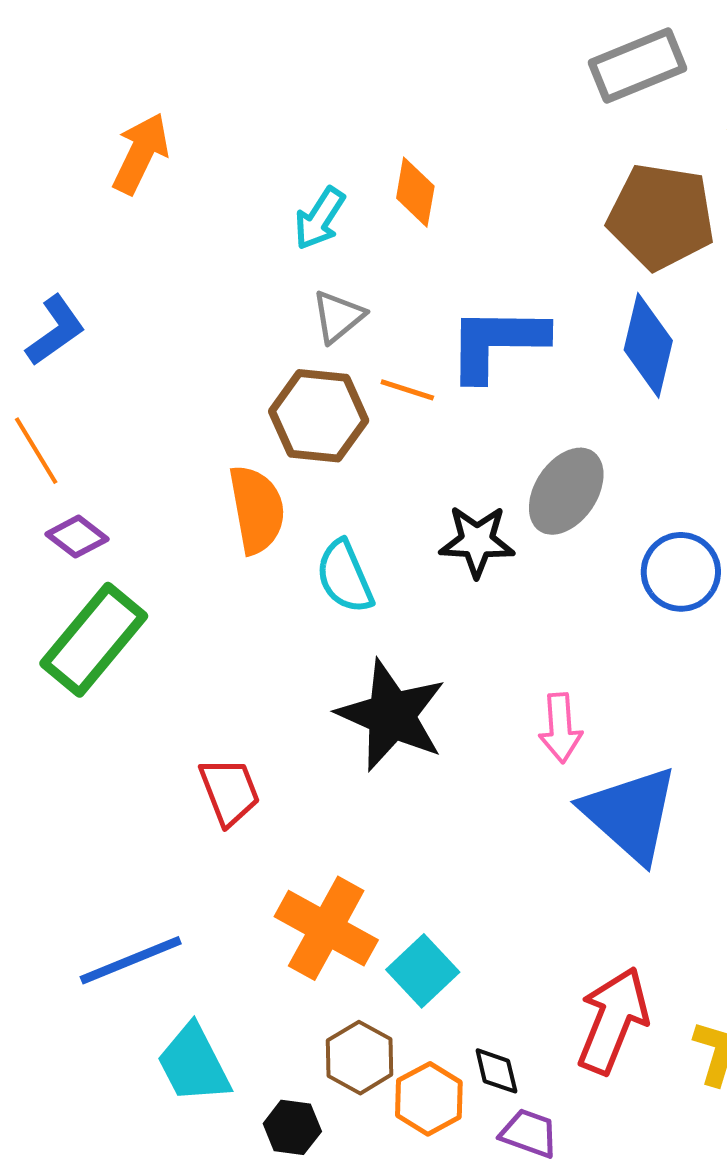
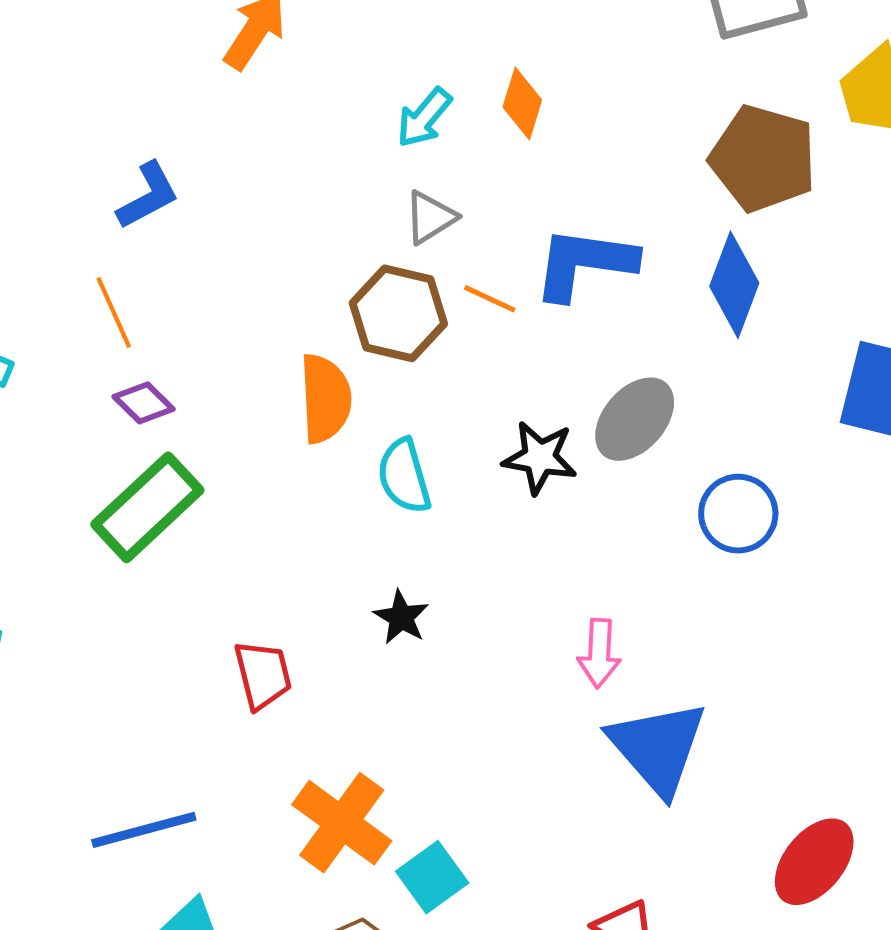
black star: (391, 715) -> (401, 617), moved, size x0.5

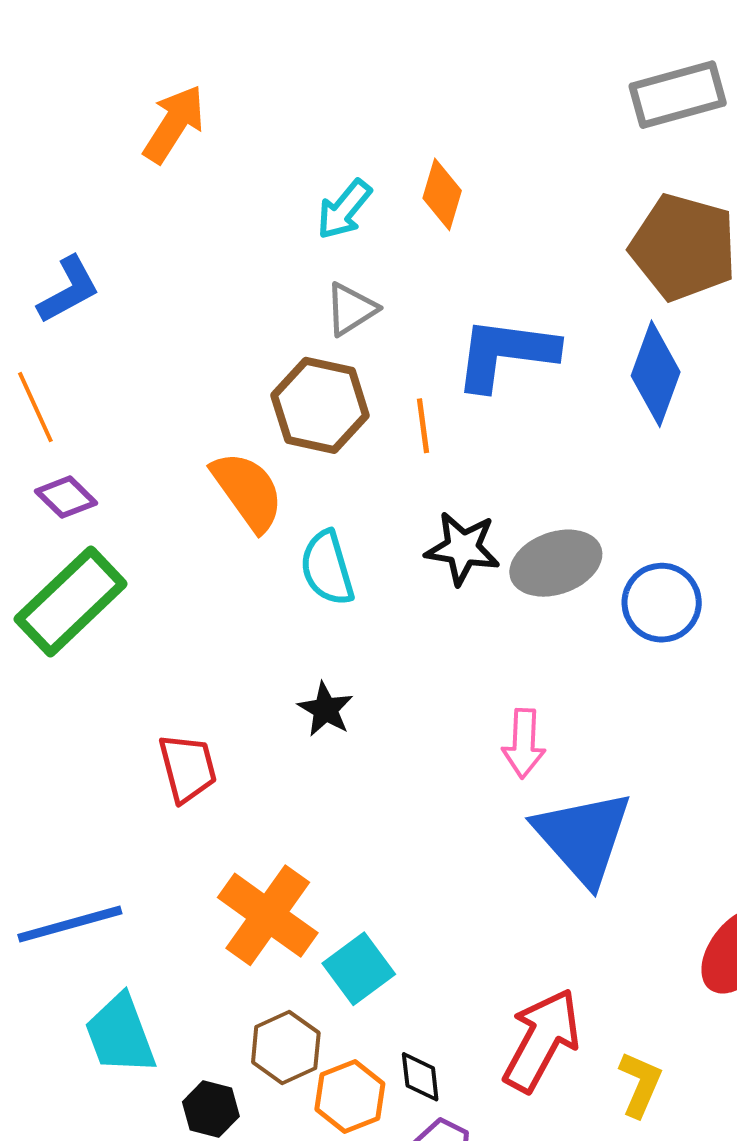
orange line: (490, 299) -> (423, 426), moved, turned 58
orange semicircle: (325, 398) -> (248, 491), turned -32
gray ellipse: (635, 419) -> (556, 563), moved, turned 30

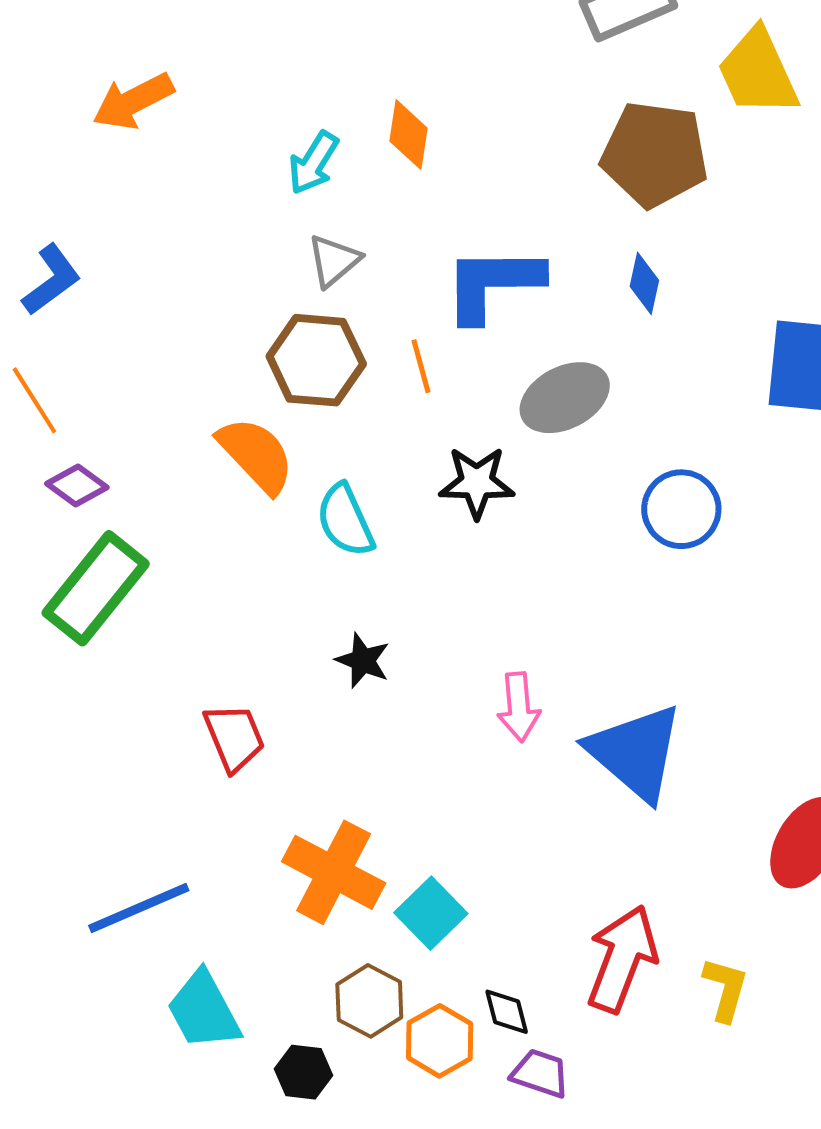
orange arrow: (174, 124) -> (133, 101), turned -142
blue diamond: (656, 374) -> (644, 283), size x0.6
gray ellipse: (556, 563) -> (565, 398), moved
pink arrow: (524, 743) -> (519, 707), moved

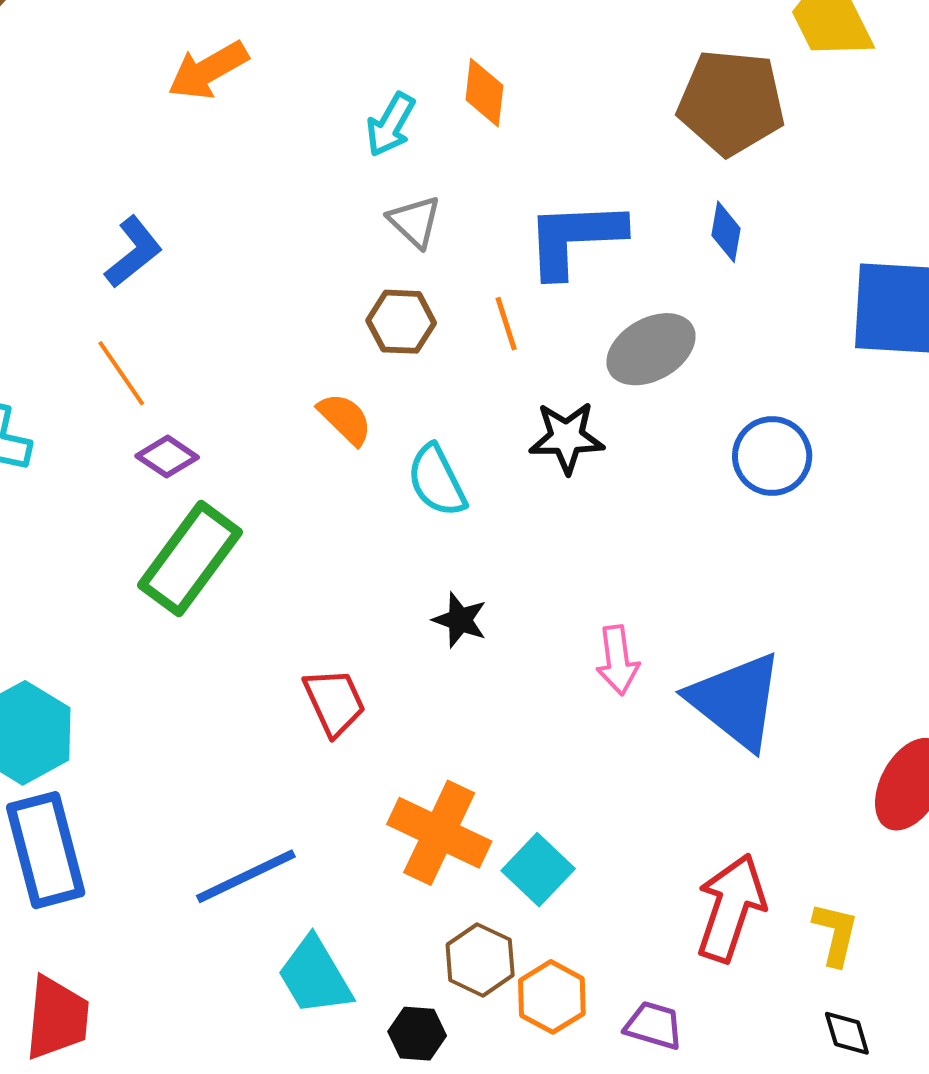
gray triangle: (334, 261) -> (415, 222), turned -34
brown hexagon: (316, 360) -> (401, 322), size x0.7
orange semicircle: (256, 455) -> (345, 419), size x0.7
black diamond: (507, 1012) -> (847, 1033), moved

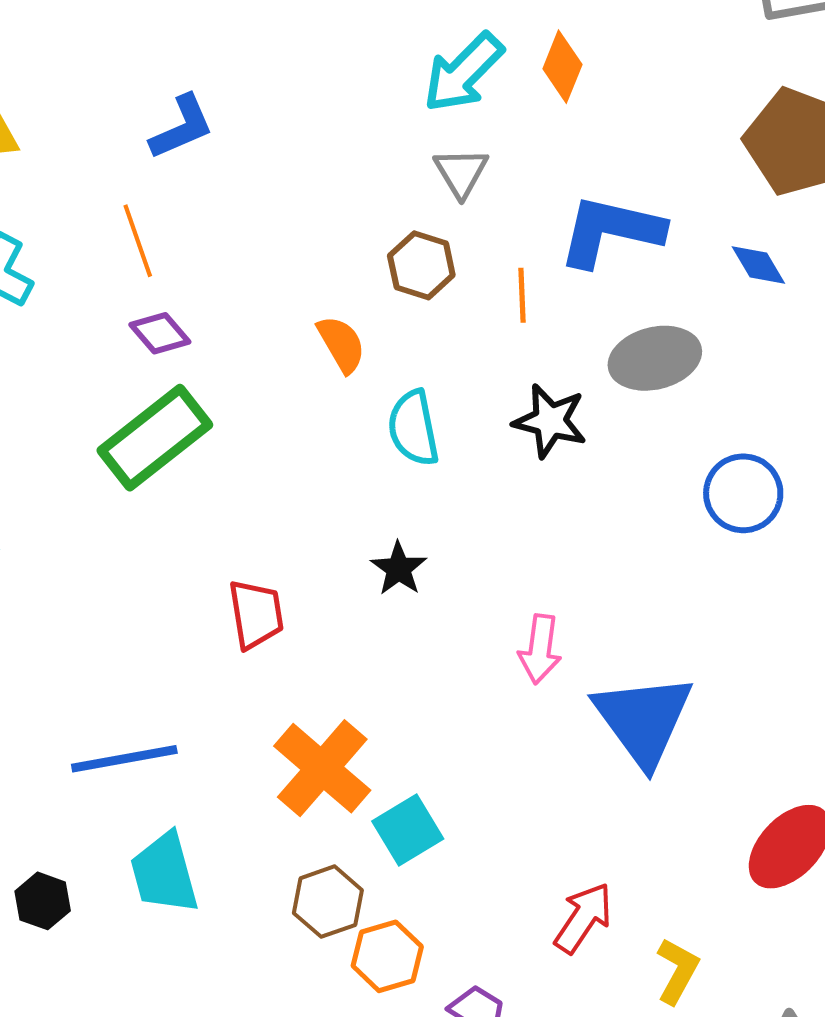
cyan arrow: (390, 125) -> (463, 73), size x1.4
blue diamond: (726, 232) -> (758, 265), turned -56
red arrow: (731, 908) -> (583, 918), size x0.7
black hexagon: (417, 1034) -> (43, 901), moved

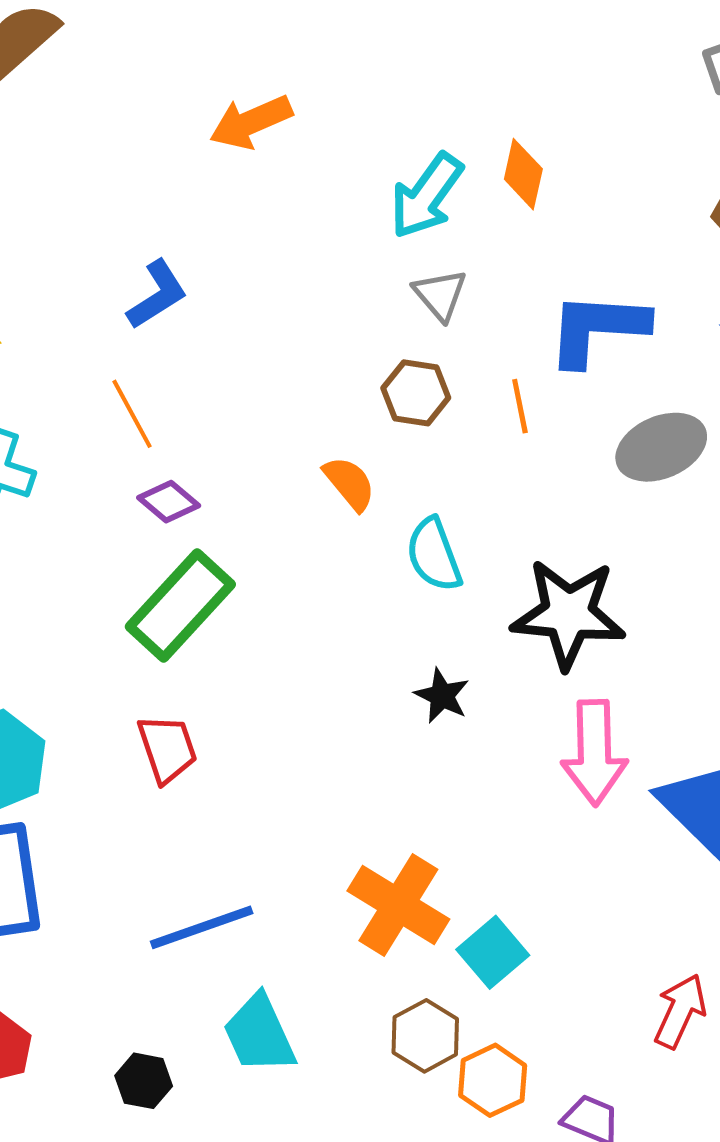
black star: (550, 421) -> (568, 614), moved, size x1.5
red trapezoid: (256, 614) -> (167, 749), moved
pink arrow: (540, 649) -> (594, 753), size x1.5

